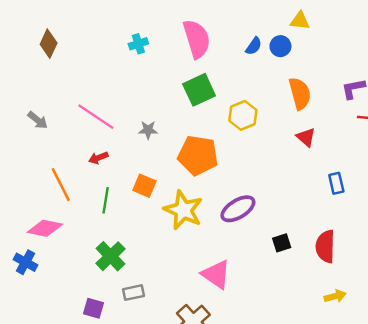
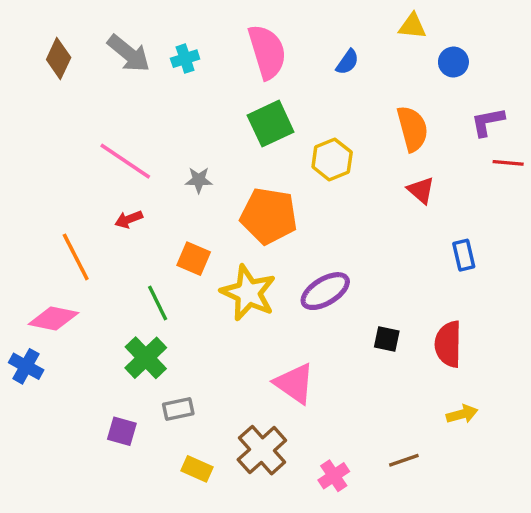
blue circle: (280, 46) -> (453, 62), moved
gray arrow: (38, 120) -> (129, 53), moved, size x1.5
green line: (106, 200) -> (158, 303), moved, turned -35
black square: (282, 243) -> (387, 339), turned 30

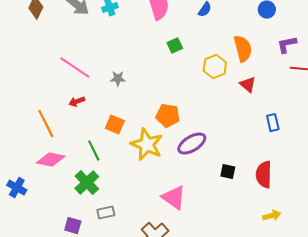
green square: (271, 124) -> (175, 46), moved, size x0.6
yellow hexagon: (332, 159) -> (215, 67), moved
orange pentagon: (269, 216) -> (168, 116), moved, size x0.7
pink diamond: (53, 318) -> (51, 160), moved

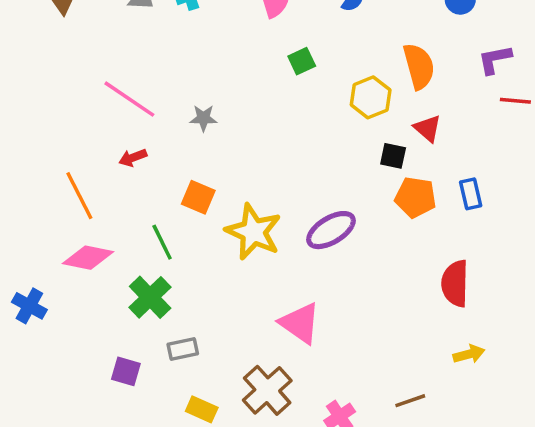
orange pentagon: (168, 116) -> (415, 197), moved
black square: (228, 172) -> (393, 156), moved

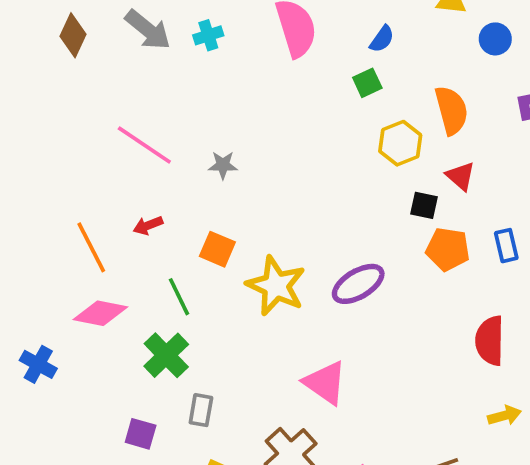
green square: (302, 61) -> (367, 83), moved
red arrow: (133, 158) -> (148, 225), moved
gray rectangle: (183, 349) -> (201, 410), turned -68

